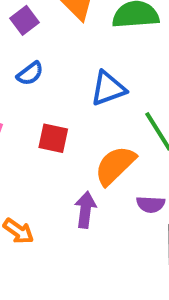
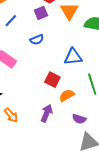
red square: (53, 138) -> (52, 80), moved
orange semicircle: (115, 165) -> (67, 95), size x0.7

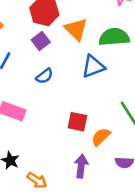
blue triangle: (73, 57) -> (93, 66), moved

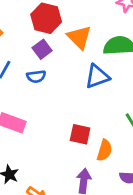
blue semicircle: (44, 76) -> (36, 76), moved, turned 30
orange semicircle: (101, 137) -> (104, 150), turned 150

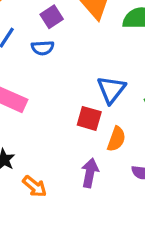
blue triangle: (97, 76) -> (111, 90), moved, turned -36

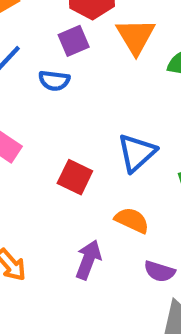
red square: (89, 118) -> (75, 177), moved
orange semicircle: (116, 139) -> (132, 220), turned -95

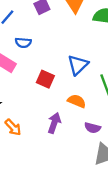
blue semicircle: (54, 81) -> (23, 43), moved

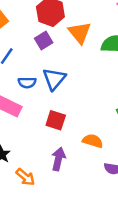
blue triangle: (78, 65) -> (54, 79), moved
purple arrow: (54, 123) -> (58, 159), moved

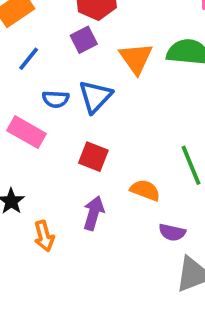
orange triangle: (80, 33) -> (136, 58), moved
orange arrow: (25, 177) -> (44, 236), turned 30

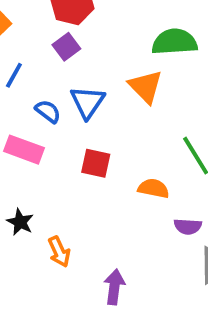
orange triangle: (136, 58) -> (146, 87), moved
blue semicircle: (56, 99) -> (48, 111), turned -136
purple arrow: (94, 213) -> (114, 287), moved

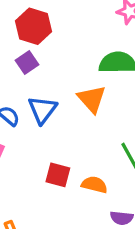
red square: (96, 163) -> (58, 175), moved

